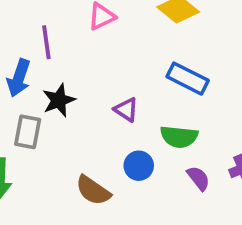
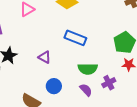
green semicircle: (179, 137) -> (88, 69), moved

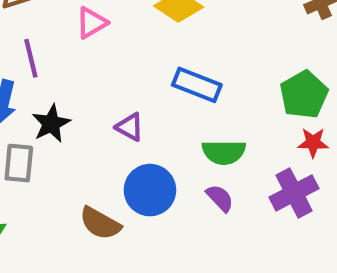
purple cross: (109, 83) -> (294, 193), moved, size x1.5
blue circle: (54, 86) -> (150, 190), size x1.5

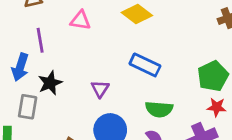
pink triangle: (92, 23) -> (80, 20), turned 35
purple triangle: (130, 127) -> (100, 89), turned 30

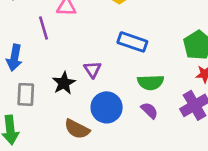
purple line: (40, 40) -> (43, 28), moved
black star: (50, 83) -> (64, 83), moved

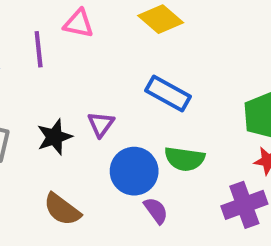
blue circle: (107, 107) -> (134, 171), moved
purple semicircle: (149, 110) -> (156, 211), moved

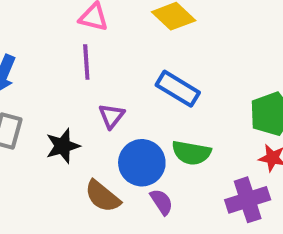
purple line: (39, 49) -> (86, 62), moved
black star: (54, 137) -> (63, 146), moved
brown semicircle: (62, 209) -> (102, 196), moved

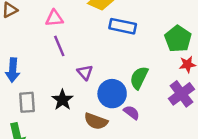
blue rectangle: (178, 89) -> (123, 26), moved
green semicircle: (191, 153) -> (139, 78), turned 125

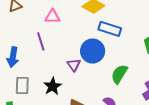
purple line: (59, 46) -> (41, 41), moved
blue circle: (112, 94) -> (93, 51), moved

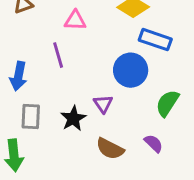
purple triangle: (74, 65) -> (103, 104), moved

